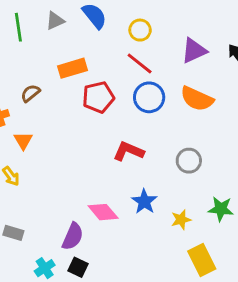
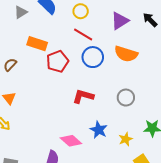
orange rectangle: (73, 68) -> (37, 44), turned 42

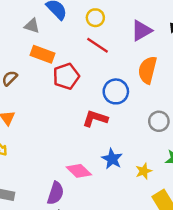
gray triangle: (21, 12) -> (32, 26), moved, turned 48
orange semicircle: (126, 54) -> (148, 70), turned 85
blue circle: (93, 57) -> (116, 91), moved
gray circle: (126, 98) -> (159, 121), moved

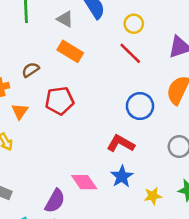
red pentagon: (66, 76) -> (60, 101), moved
red L-shape: (95, 119) -> (121, 144), moved

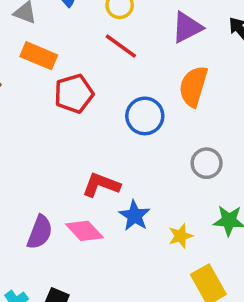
red pentagon: (60, 101) -> (74, 94), moved
red L-shape: (121, 144) -> (101, 185), moved
purple semicircle: (55, 201) -> (40, 232), moved

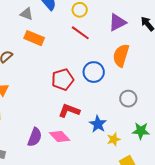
red pentagon: (74, 94) -> (63, 80), moved
blue star: (135, 216) -> (98, 124), moved

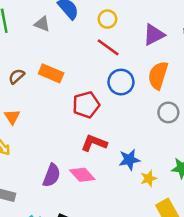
orange rectangle: (34, 38) -> (51, 73), moved
blue circle: (94, 72) -> (121, 82), moved
gray circle: (128, 99) -> (168, 112), moved
blue star: (98, 124) -> (129, 160), turned 30

